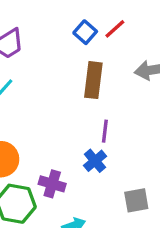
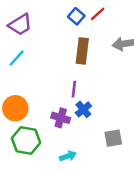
purple line: (105, 131) -> (74, 89), moved
purple cross: (52, 184) -> (61, 118), moved

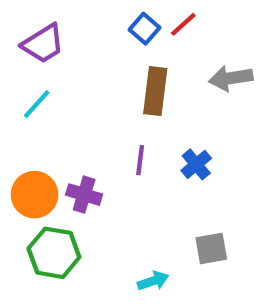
blue cross: (83, 109) -> (196, 164), moved
purple cross: (61, 118) -> (84, 195), moved
cyan arrow: (68, 156) -> (153, 281), moved

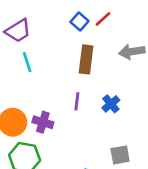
cyan line: (37, 104) -> (27, 62), moved, turned -60

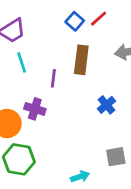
purple line: (77, 101) -> (53, 78), moved
purple cross: (43, 122) -> (35, 109), moved

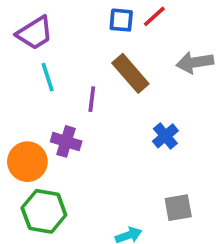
blue square: (75, 21) -> (121, 20), turned -36
brown rectangle: (81, 60) -> (130, 73), turned -48

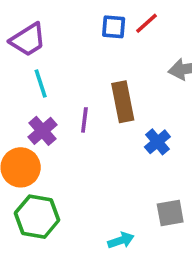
brown rectangle: (130, 73) -> (123, 102), moved, turned 30
purple line: (92, 99) -> (84, 120), moved
purple cross: (66, 141) -> (42, 131), moved, turned 32

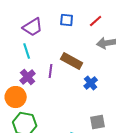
red line: (146, 23) -> (96, 21), moved
purple trapezoid: (28, 40) -> (33, 27), moved
brown rectangle: (123, 102) -> (72, 61), turned -50

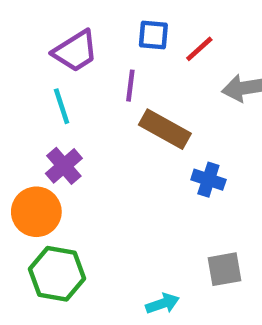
red line: (96, 21) -> (199, 49), moved
purple line: (51, 71) -> (130, 86), moved
blue cross: (91, 83) -> (208, 180), turned -32

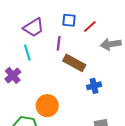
purple cross: (64, 166) -> (13, 75), moved
blue cross: (208, 180) -> (94, 86), turned -32
orange circle: (36, 212) -> (47, 106), moved

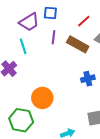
blue square: (69, 20) -> (50, 13), moved
brown rectangle: (74, 63) -> (78, 44), moved

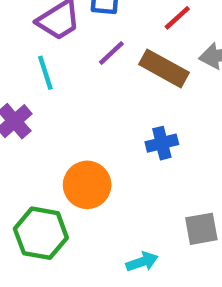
purple line: (53, 37) -> (111, 53), turned 40
blue cross: (88, 79) -> (162, 143), moved

